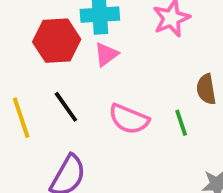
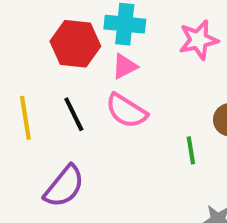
pink semicircle: (129, 119) -> (126, 111), moved

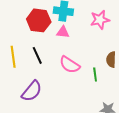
pink triangle: (125, 66) -> (63, 32), turned 32
pink semicircle: (126, 111) -> (70, 65), moved

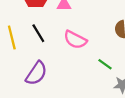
green line: (95, 75) -> (105, 64), moved, turned -40

